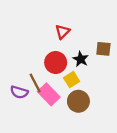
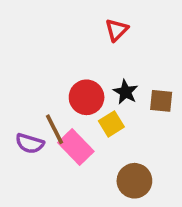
red triangle: (62, 32) -> (117, 30), moved
brown square: (103, 49) -> (161, 101), moved
brown circle: (78, 101) -> (134, 181), moved

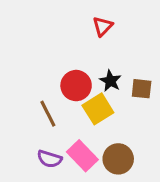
yellow square: (111, 124) -> (98, 109), size x1.4
purple semicircle: (30, 143) -> (50, 159), moved
pink rectangle: (76, 147) -> (82, 156), moved

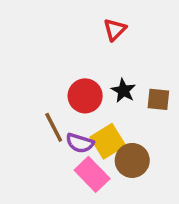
yellow square: (98, 109) -> (108, 141), moved
purple semicircle: (50, 159) -> (80, 143), moved
brown circle: (118, 159) -> (132, 160), moved

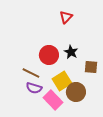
brown square: (158, 99) -> (91, 67), moved
brown line: (54, 127) -> (31, 73), turned -36
purple semicircle: (80, 143) -> (34, 88), moved

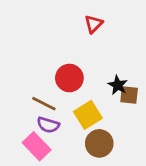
black star: (71, 52) -> (118, 85), moved
brown circle: (76, 92) -> (99, 143), moved
pink rectangle: (53, 100) -> (37, 146), moved

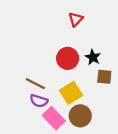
red circle: (69, 78) -> (68, 58), moved
black star: (118, 85) -> (93, 57), moved
pink rectangle: (37, 146) -> (54, 118), moved

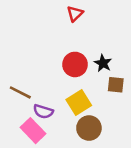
red triangle: (76, 19) -> (75, 14), moved
brown line: (35, 84) -> (20, 92), moved
pink rectangle: (54, 118) -> (33, 131), moved

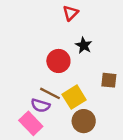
black star: (103, 63) -> (84, 45), moved
red circle: (75, 64) -> (58, 61), moved
brown line: (20, 92) -> (50, 93), moved

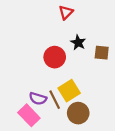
brown square: (109, 80) -> (102, 53), moved
brown line: (50, 93) -> (55, 100), moved, turned 36

